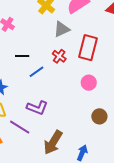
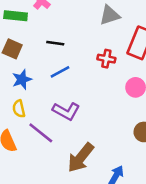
red cross: (59, 56) -> (106, 59), moved, turned -32
blue line: (36, 72) -> (60, 72), moved

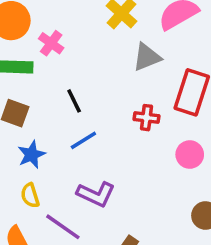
black line: (55, 43) -> (74, 101), turned 60

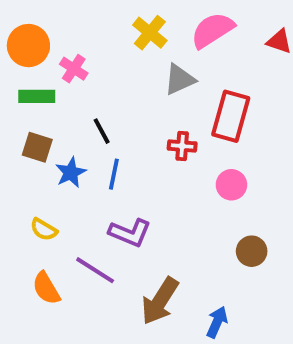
blue line: (83, 140) -> (114, 174), turned -44
blue star: (31, 155) -> (71, 172), moved
yellow semicircle: (30, 195) -> (44, 230), moved, turned -40

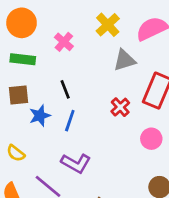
pink cross: (74, 69) -> (64, 42), moved
red cross: (182, 146) -> (120, 107), turned 36
brown square: (37, 147) -> (18, 95), turned -30

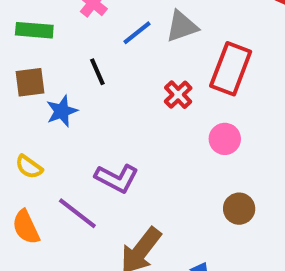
blue line: (70, 121) -> (137, 33), moved, turned 35

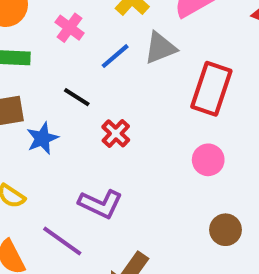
black line: (97, 72) -> (77, 97), turned -32
red cross: (178, 95) -> (116, 133), moved

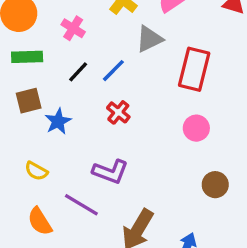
blue line: (115, 56) -> (113, 71), moved
black line: (77, 97) -> (78, 72), moved, turned -75

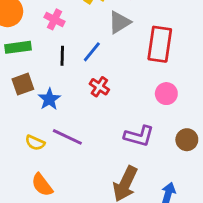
black line: (78, 72) -> (62, 56), turned -36
purple L-shape: (110, 172) -> (139, 136), moved
purple line: (81, 205) -> (67, 137), moved

